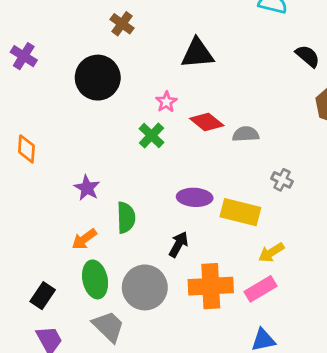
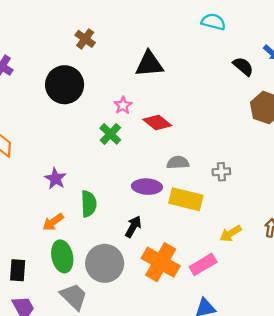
gray semicircle: (246, 134) -> (178, 163), moved
gray cross: (282, 180) -> (221, 172), turned -30
yellow arrow: (271, 253) -> (231, 234), moved
orange cross: (211, 286) -> (161, 262), turned 33
black rectangle: (43, 296) -> (18, 270), turned -30

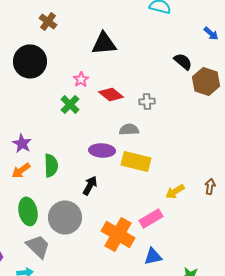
black semicircle: (243, 66) -> (183, 61), moved
gray cross: (221, 172) -> (147, 101), moved
orange arrow: (53, 222) -> (21, 170), moved
orange cross: (161, 262) -> (118, 234), moved

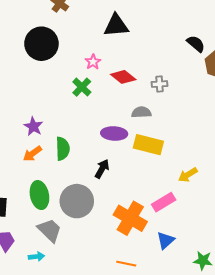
blue triangle: (153, 256) -> (166, 240), turned -30

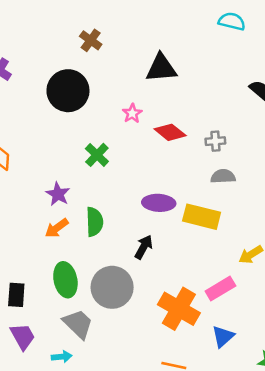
green cross: (82, 87) -> (97, 155), moved
gray semicircle: (141, 112) -> (223, 176), moved

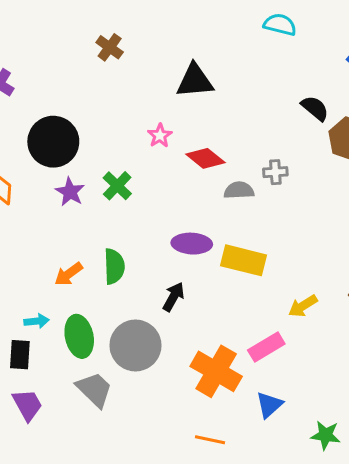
black circle: (68, 91) -> (53, 142), moved
gray cross: (215, 141) -> (275, 172), moved
gray semicircle: (223, 176) -> (239, 190), moved
purple star: (58, 194) -> (70, 192), moved
cyan arrow: (62, 357) -> (37, 321), moved

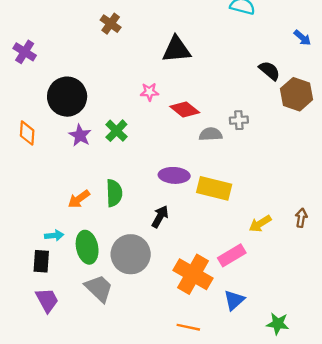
pink star: (160, 136) -> (149, 92), turned 30

